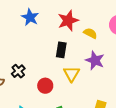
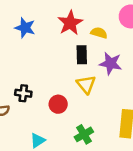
black rectangle: (61, 50) -> (82, 55), moved
black cross: (18, 71) -> (23, 93), turned -32

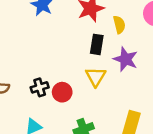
yellow semicircle: (99, 33) -> (119, 25), turned 49
black cross: (23, 93) -> (40, 87), moved, turned -35

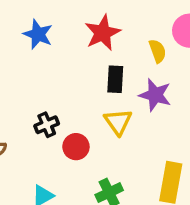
yellow semicircle: (119, 25) -> (157, 51), moved
black cross: (40, 87) -> (47, 125), moved

